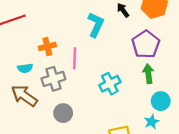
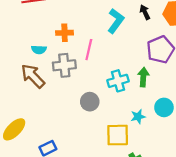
green arrow: (148, 74) -> (143, 77), moved
gray circle: (63, 113) -> (90, 102), moved
cyan star: (152, 122) -> (138, 117), moved

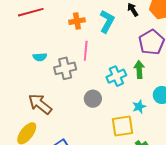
orange cross: (65, 33) -> (77, 21), moved
brown arrow: (33, 76) -> (40, 104), moved

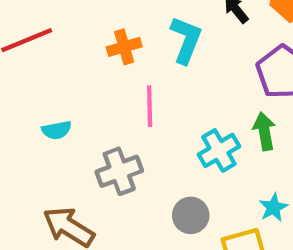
gray cross: (65, 68) -> (119, 171), moved
gray circle: (93, 99) -> (191, 215), moved

